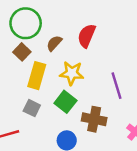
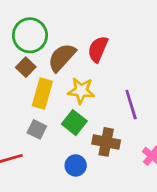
brown semicircle: (54, 43) -> (62, 57), size x1.6

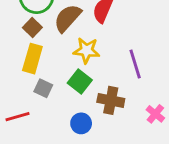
yellow rectangle: (42, 93) -> (32, 59), moved

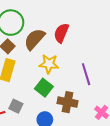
gray square: (43, 88) -> (16, 106), moved

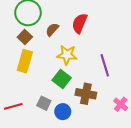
brown semicircle: (34, 39) -> (52, 30), size x0.6
gray square: (16, 106) -> (44, 103), moved

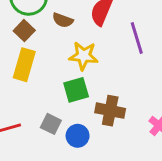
brown semicircle: (52, 30) -> (63, 20), turned -112
purple line: (105, 65) -> (137, 38), moved
green square: (62, 79) -> (76, 90), turned 36

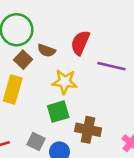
brown square: (24, 31) -> (23, 60), moved
purple line: (137, 38) -> (111, 66), turned -60

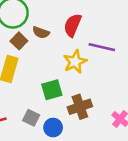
yellow star: (65, 82) -> (75, 62), moved, turned -30
brown cross: (88, 130) -> (80, 107), turned -30

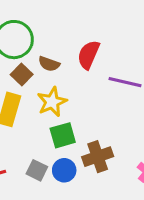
yellow star: (75, 62) -> (52, 102), moved
blue circle: (53, 128) -> (64, 170), moved

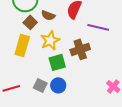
brown cross: (98, 157) -> (80, 49), moved

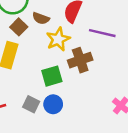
yellow star: (50, 40) -> (58, 39), moved

